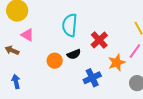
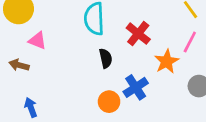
black semicircle: (74, 54) -> (106, 58), turned -72
orange circle: (55, 61) -> (109, 102), moved

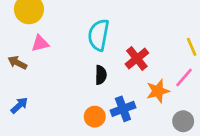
pink triangle: (37, 40) -> (40, 43), turned -48
blue arrow: (31, 107) -> (19, 105), turned 54

